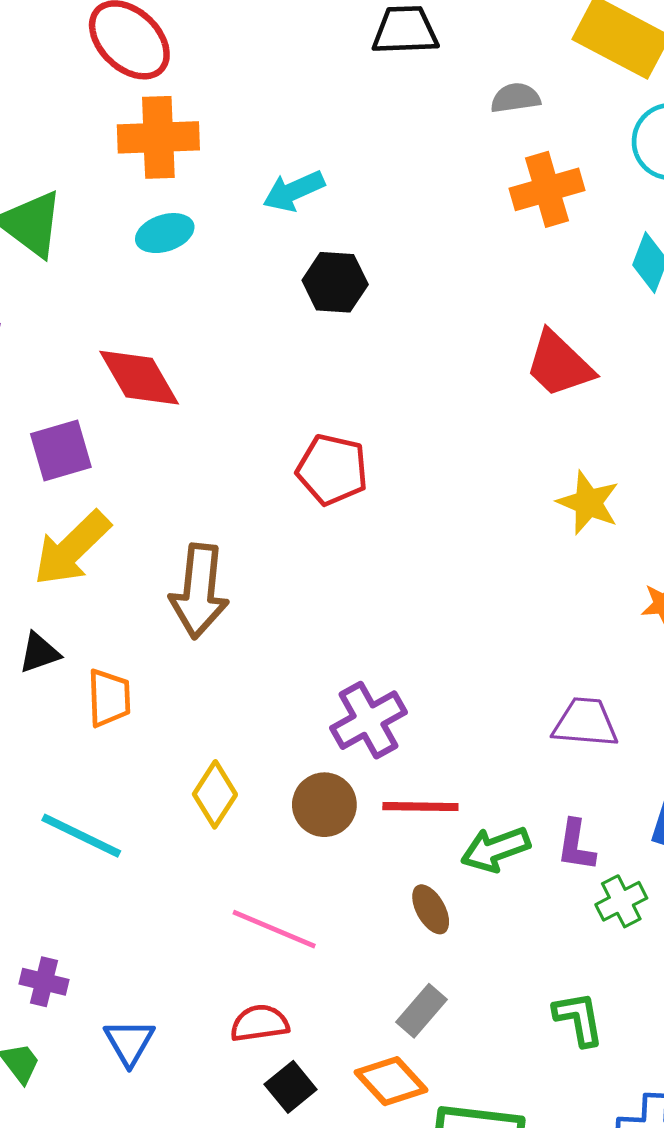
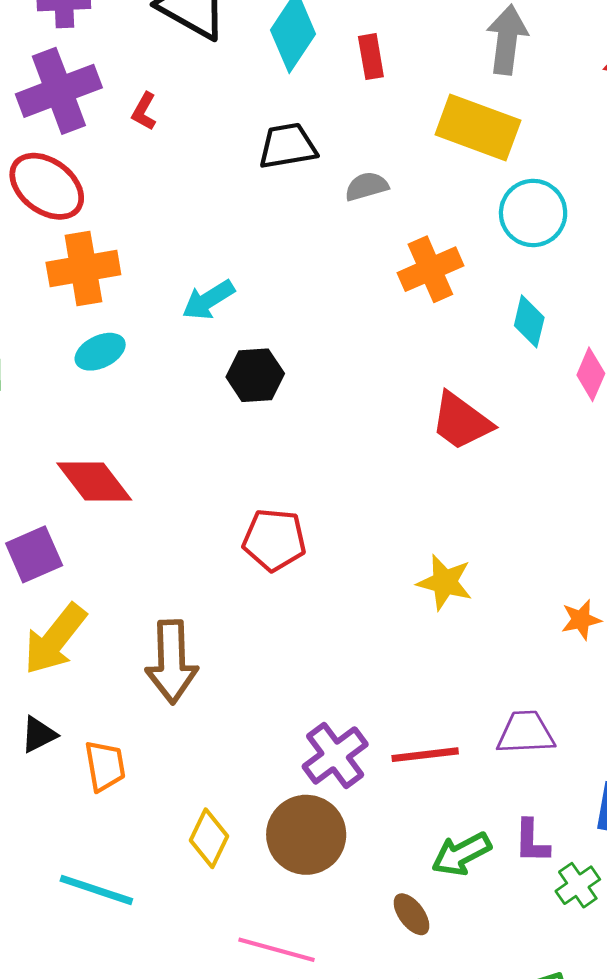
gray semicircle: (515, 98) -> (367, 186), moved
yellow star: (588, 503) -> (445, 582), moved
brown circle: (324, 805) -> (306, 835), size x1.4
red line: (420, 807) -> (425, 755), moved

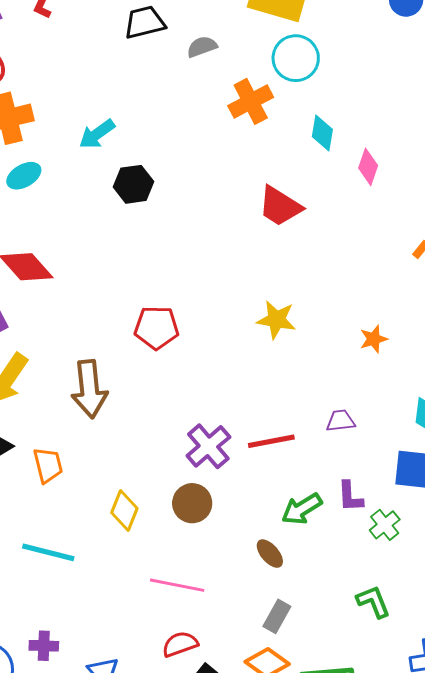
cyan circle: (533, 213) -> (296, 58), moved
red pentagon: (274, 540) -> (157, 328), moved
purple trapezoid: (526, 733) -> (340, 421), size x0.7
brown circle: (306, 835) -> (192, 503), size x0.7

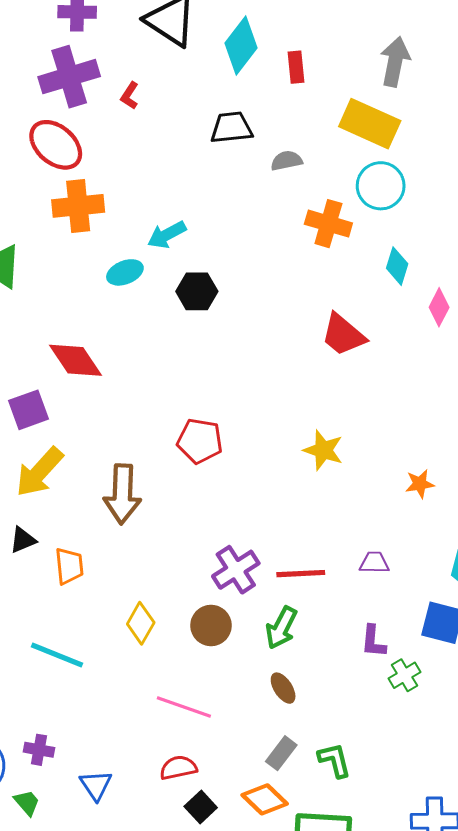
orange cross: (251, 101) -> (328, 224), turned 36
cyan ellipse: (24, 176) -> (125, 272), moved
green arrow: (302, 509) -> (281, 628), moved, turned -39
green L-shape: (373, 602) -> (335, 760), moved

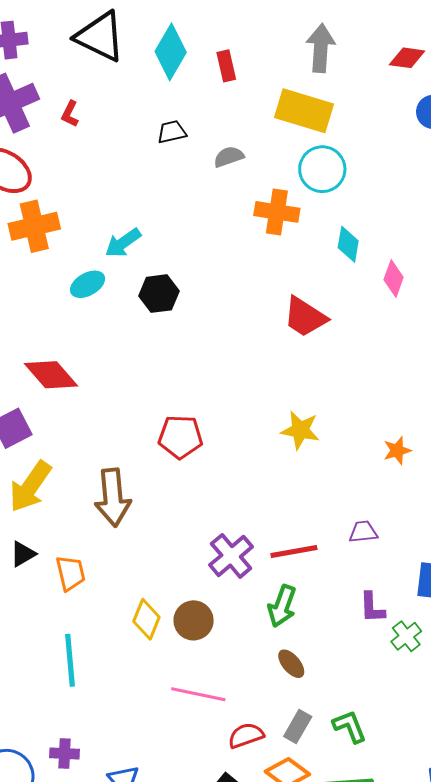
black trapezoid: (231, 128) -> (172, 132), size x0.7
brown circle: (211, 625) -> (194, 620), moved
cyan line: (57, 655) -> (70, 660), turned 70
red semicircle: (178, 768) -> (246, 736), moved

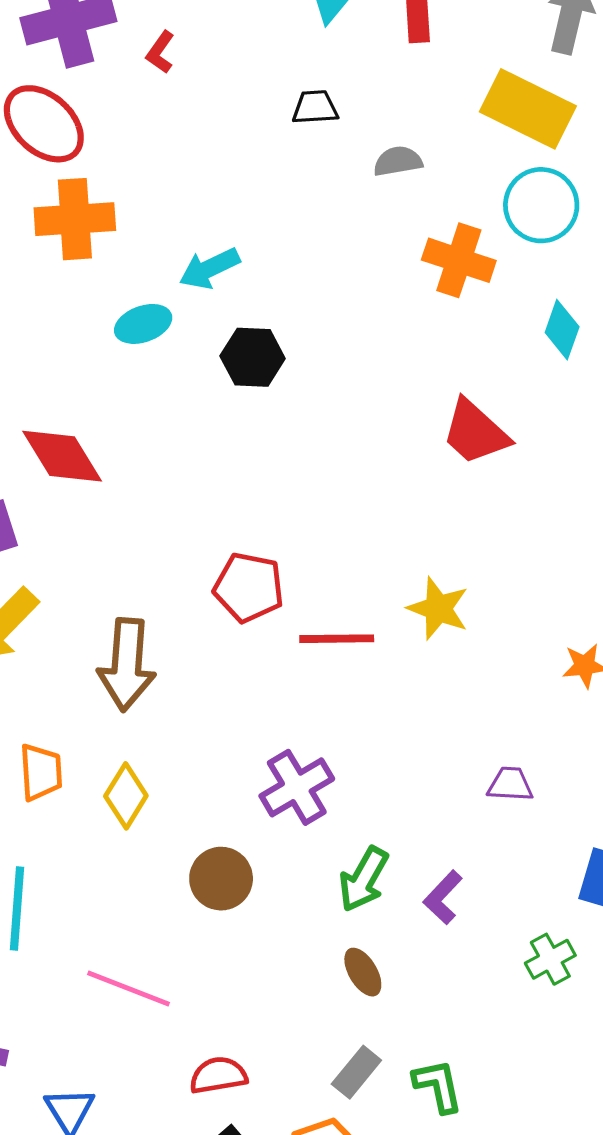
red line: (294, 552) -> (337, 639), moved
purple L-shape: (372, 608) -> (443, 897), moved, turned 36
yellow diamond: (146, 619) -> (126, 796), moved
pink line: (198, 694) -> (128, 988), moved
red semicircle: (246, 736) -> (218, 1075), moved

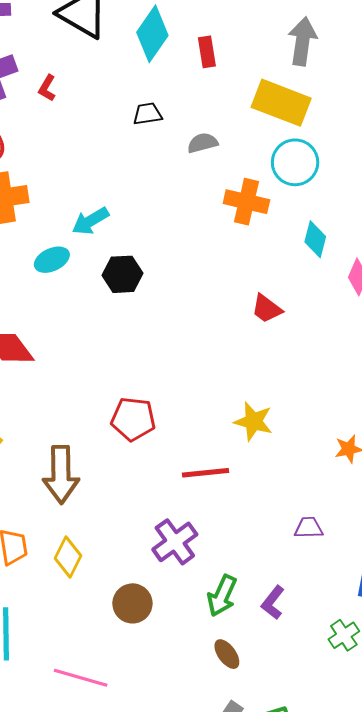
red trapezoid: (475, 432) -> (267, 309), size x0.7
red line: (337, 639) -> (205, 473), moved

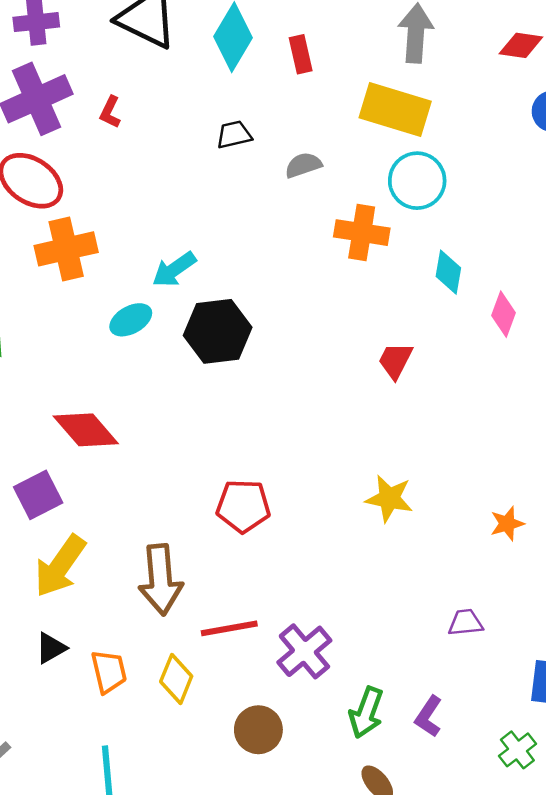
black hexagon: (122, 274) -> (218, 331), size x1.4
red trapezoid: (267, 309) -> (395, 361), turned 84
red line: (205, 473) -> (229, 628), moved

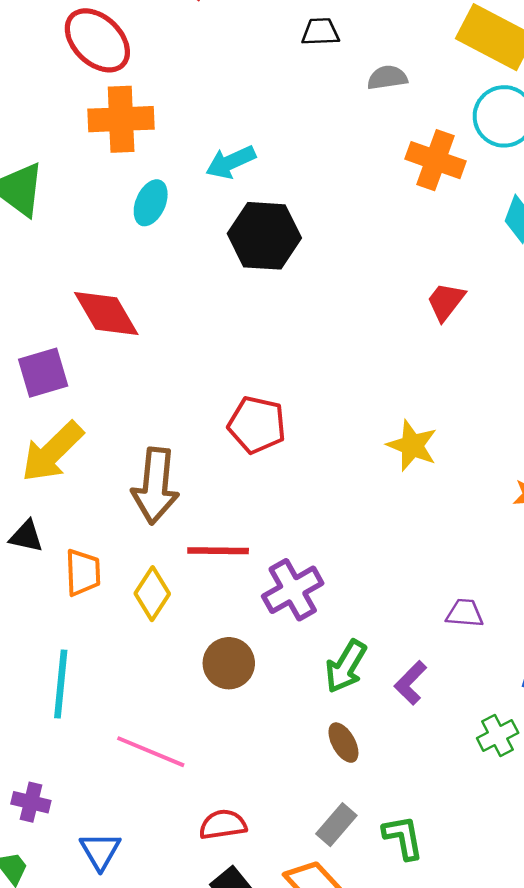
cyan ellipse: (131, 320) -> (151, 203), moved, turned -48
purple trapezoid: (465, 623) -> (465, 613), moved
black triangle: (51, 648) -> (26, 536), turned 32

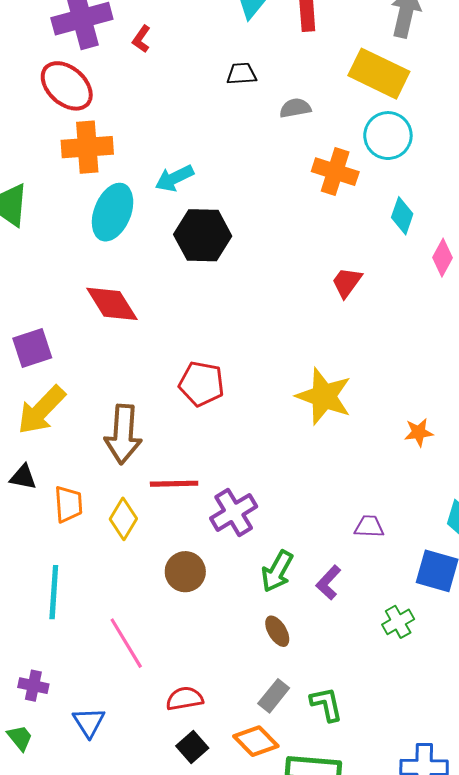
cyan ellipse: (151, 203) -> (113, 212), size x1.6
red diamond: (106, 313) -> (112, 304), moved
yellow star: (412, 446) -> (324, 396), size x1.4
pink line: (151, 752) -> (126, 643), turned 38

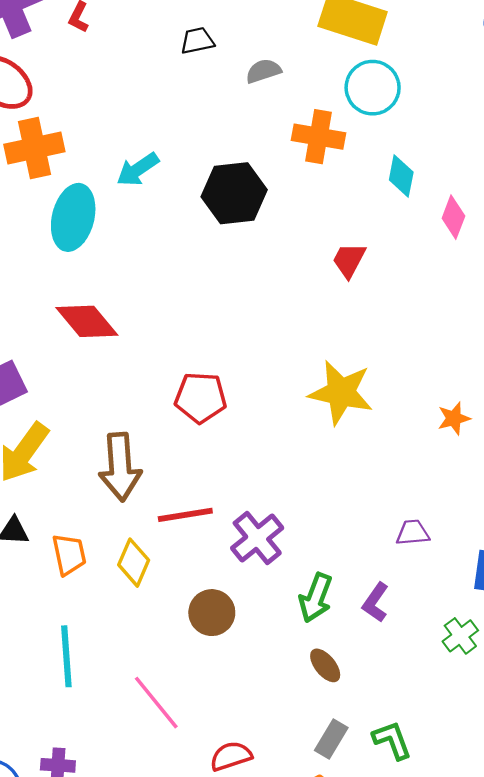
black hexagon: (203, 235) -> (234, 193), moved

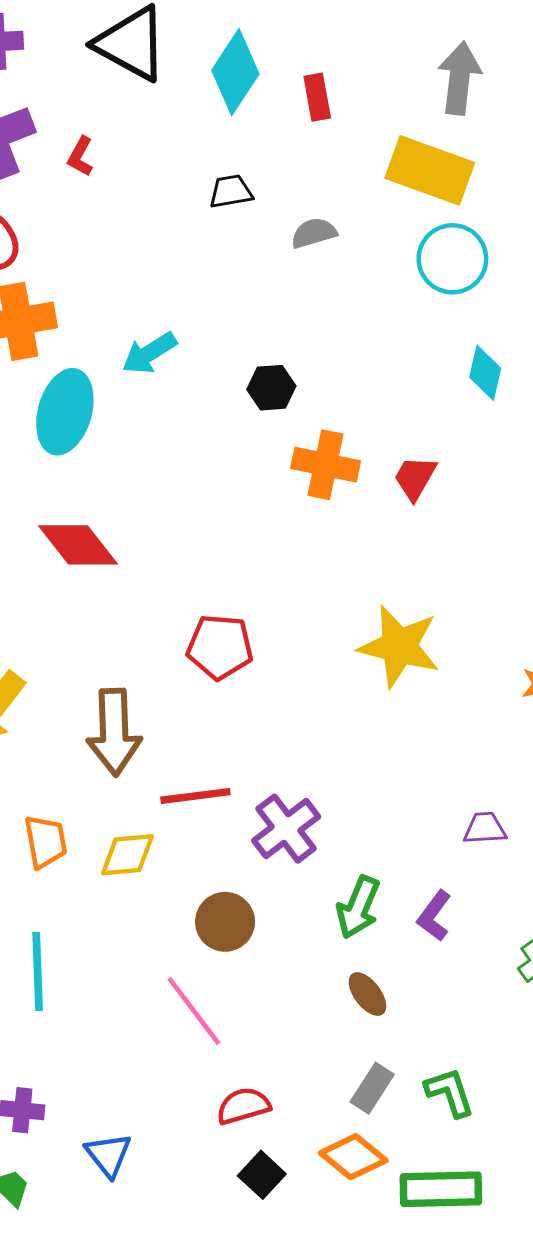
orange cross: (319, 137) -> (326, 465), moved
black hexagon: (234, 193) -> (271, 388), size x0.6
yellow diamond: (134, 563) -> (127, 855), turned 60
pink line: (156, 703) -> (194, 1011), moved

